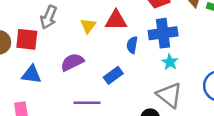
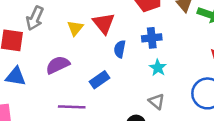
red triangle: (116, 20) -> (104, 23), turned 50
blue cross: (163, 33) -> (152, 38), size x0.7
gray triangle: (169, 95) -> (157, 101), size x0.6

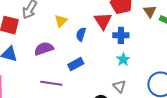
red triangle: (104, 23) -> (103, 21), moved
blue semicircle: (120, 49) -> (81, 34), moved

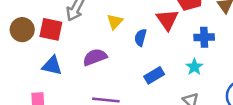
blue cross: (121, 35) -> (204, 37), moved
blue rectangle: (76, 64) -> (154, 75), moved

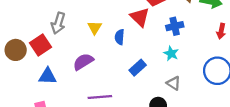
red square: (51, 29) -> (40, 45), turned -35

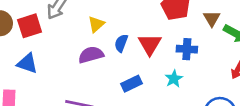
red triangle: (140, 17) -> (150, 44), moved
purple semicircle: (83, 62) -> (91, 55), moved

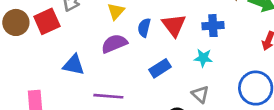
blue triangle: (27, 63) -> (74, 65), moved
cyan star: (174, 79) -> (203, 58), turned -30

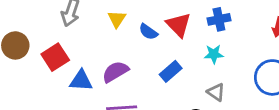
red square: (47, 21) -> (55, 57), moved
blue semicircle: (144, 28) -> (148, 32), turned -60
purple semicircle: (114, 44) -> (115, 72), moved

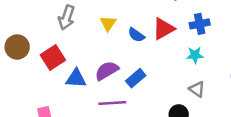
red triangle: (179, 25) -> (163, 29), turned 45
blue rectangle: (171, 71) -> (136, 78), moved

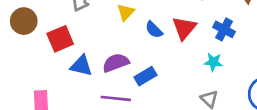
blue cross: (200, 24) -> (224, 29), turned 30
red triangle: (163, 29) -> (184, 28), turned -30

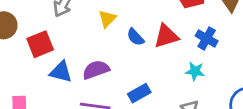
red triangle: (184, 28) -> (166, 36), turned 32
blue rectangle: (145, 76) -> (139, 93), moved

